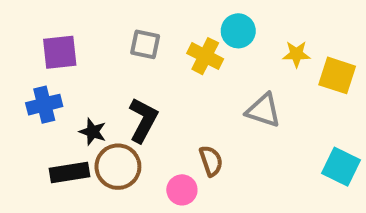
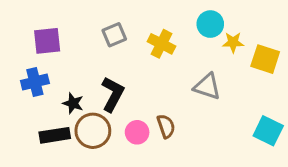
cyan circle: (238, 31) -> (210, 24), moved
gray square: (145, 44) -> (114, 35), turned -35
pink circle: (182, 190) -> (137, 132), moved

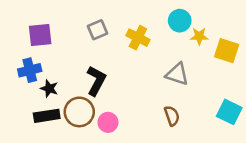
black star: (73, 103) -> (49, 88), moved
brown semicircle: (166, 126) -> (172, 116), moved
pink circle: (137, 132) -> (108, 122), moved

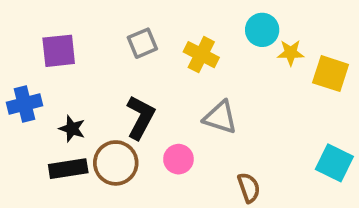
blue cross: (30, 70) -> (24, 104), moved
gray triangle: (177, 74) -> (220, 117), moved
brown semicircle: (172, 116) -> (249, 188), moved
pink circle: (108, 122) -> (178, 159), moved

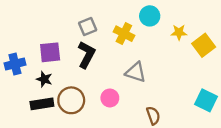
cyan circle: (262, 30) -> (150, 16), moved
purple square: (59, 51) -> (50, 52), moved
yellow square: (331, 74) -> (204, 45), turned 35
black L-shape: (140, 117) -> (86, 55), moved

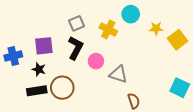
gray triangle: (136, 72) -> (118, 74), moved
pink circle: (110, 98) -> (96, 61), moved

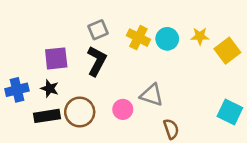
cyan circle: (131, 14) -> (167, 39), moved
blue cross: (13, 56) -> (17, 90), moved
pink circle: (96, 61) -> (123, 109), moved

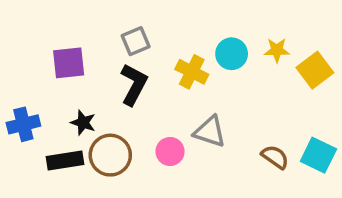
yellow cross: (138, 38) -> (192, 72), moved
purple square: (56, 58) -> (69, 63), moved
black star: (50, 88) -> (83, 123), moved
brown semicircle: (171, 129) -> (275, 157), moved, turned -36

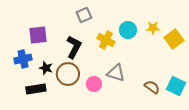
gray square: (136, 41) -> (84, 15), moved
blue cross: (23, 124) -> (23, 59), moved
brown circle: (110, 155) -> (68, 74), moved

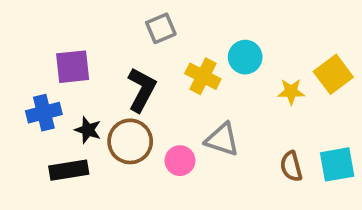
yellow star: (153, 28) -> (291, 92), moved
cyan square: (176, 86) -> (337, 164), turned -36
brown semicircle: (152, 87) -> (291, 166), turned -140

